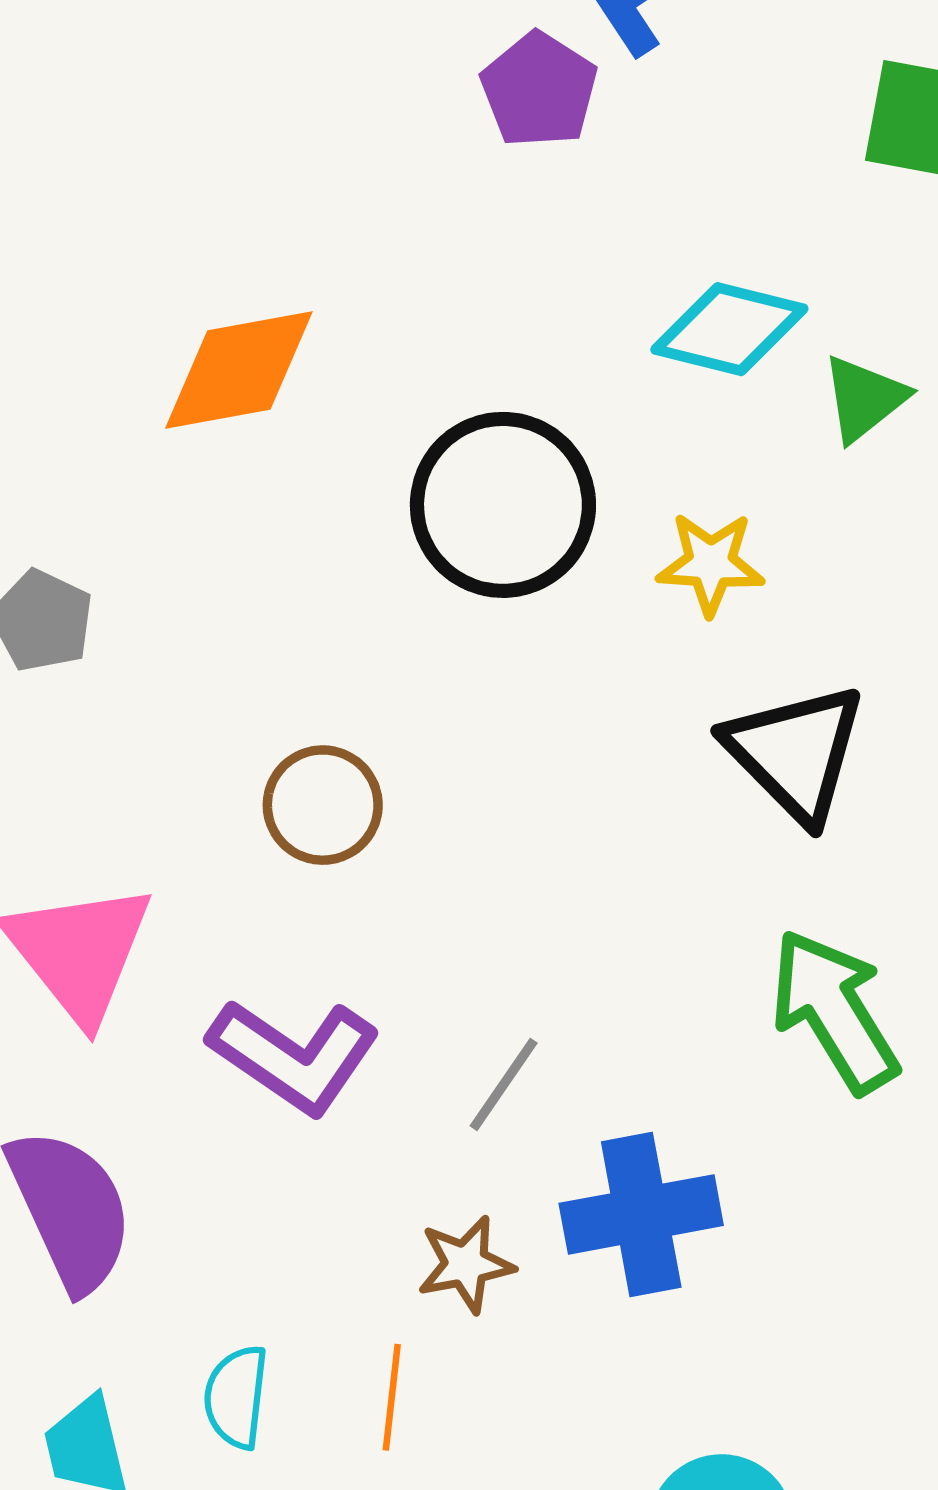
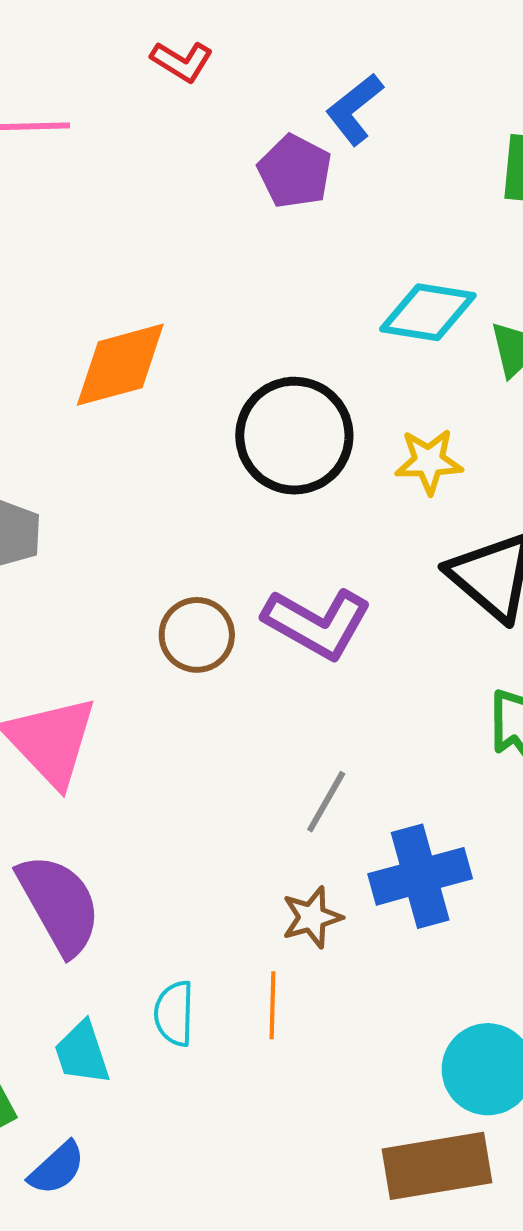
purple L-shape: (294, 1056) -> (317, 623), moved

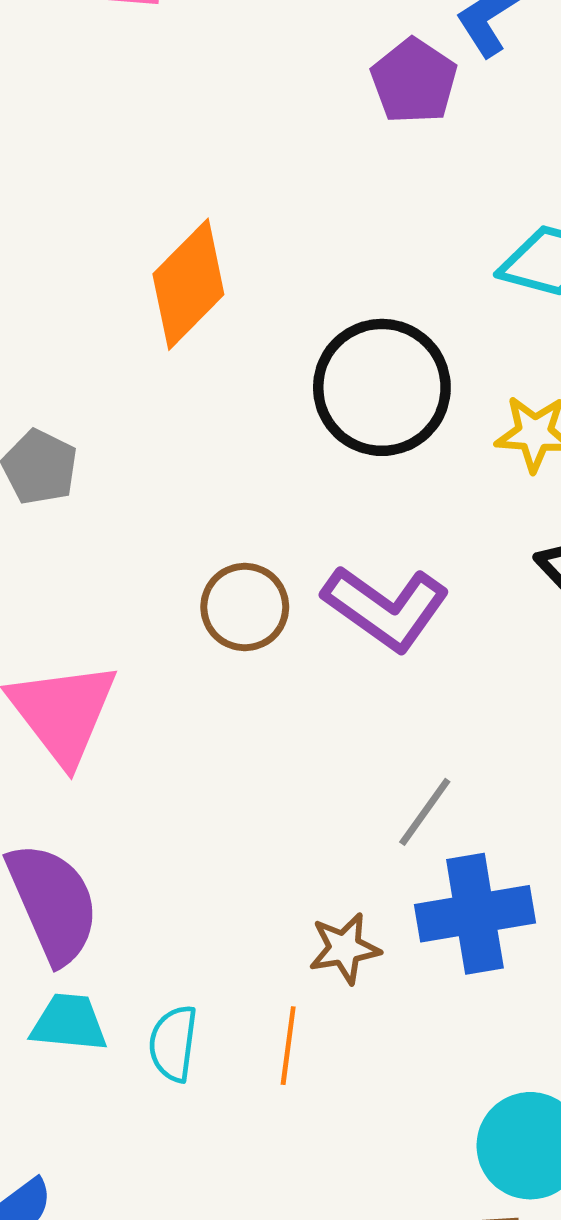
orange diamond: (120, 365) -> (188, 284), turned -36
gray line: (326, 802) -> (425, 812), moved
cyan trapezoid: (82, 1053) -> (69, 1023), moved, turned 108

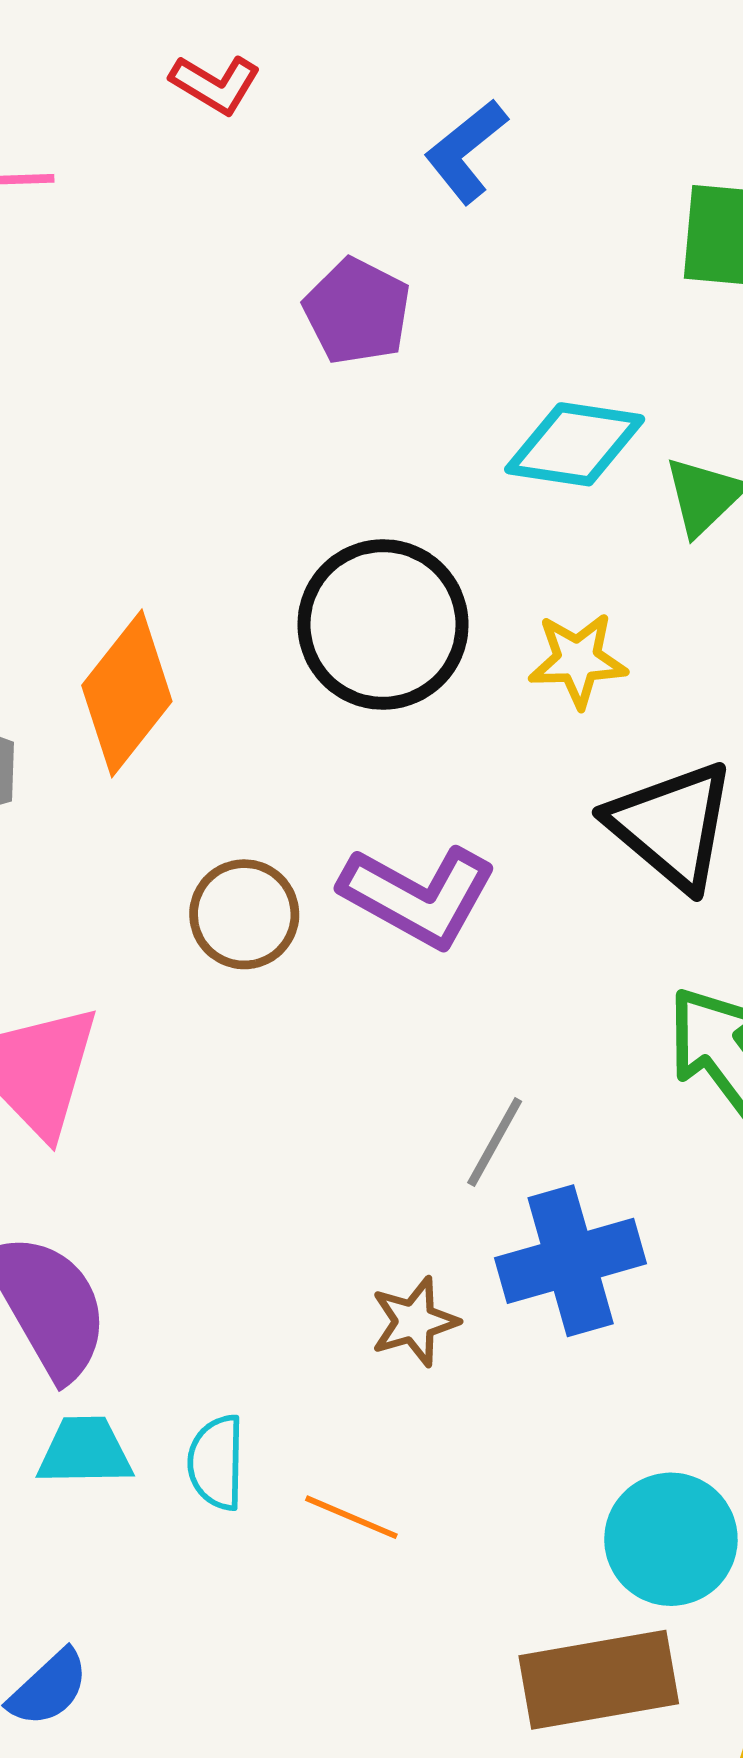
purple pentagon: (414, 81) -> (357, 311), moved
orange diamond: (188, 284) -> (127, 693), moved
orange line: (288, 1046) -> (351, 1517), moved, turned -68

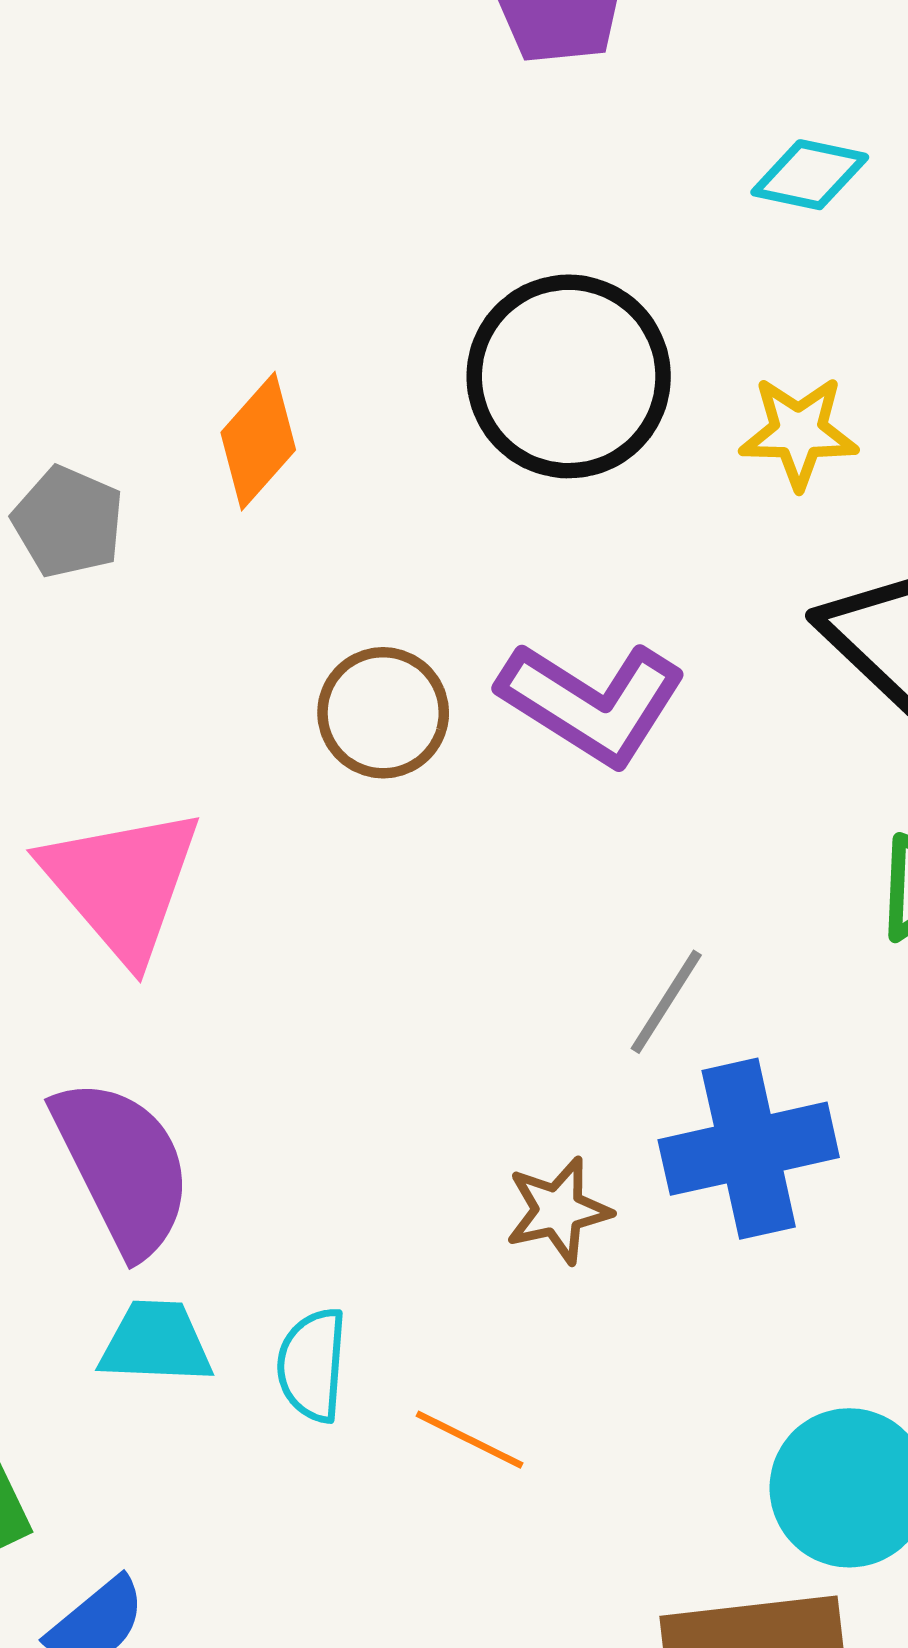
cyan diamond: (575, 444) -> (810, 175), size x0.7
orange diamond: (127, 693) -> (258, 441), size x0.7

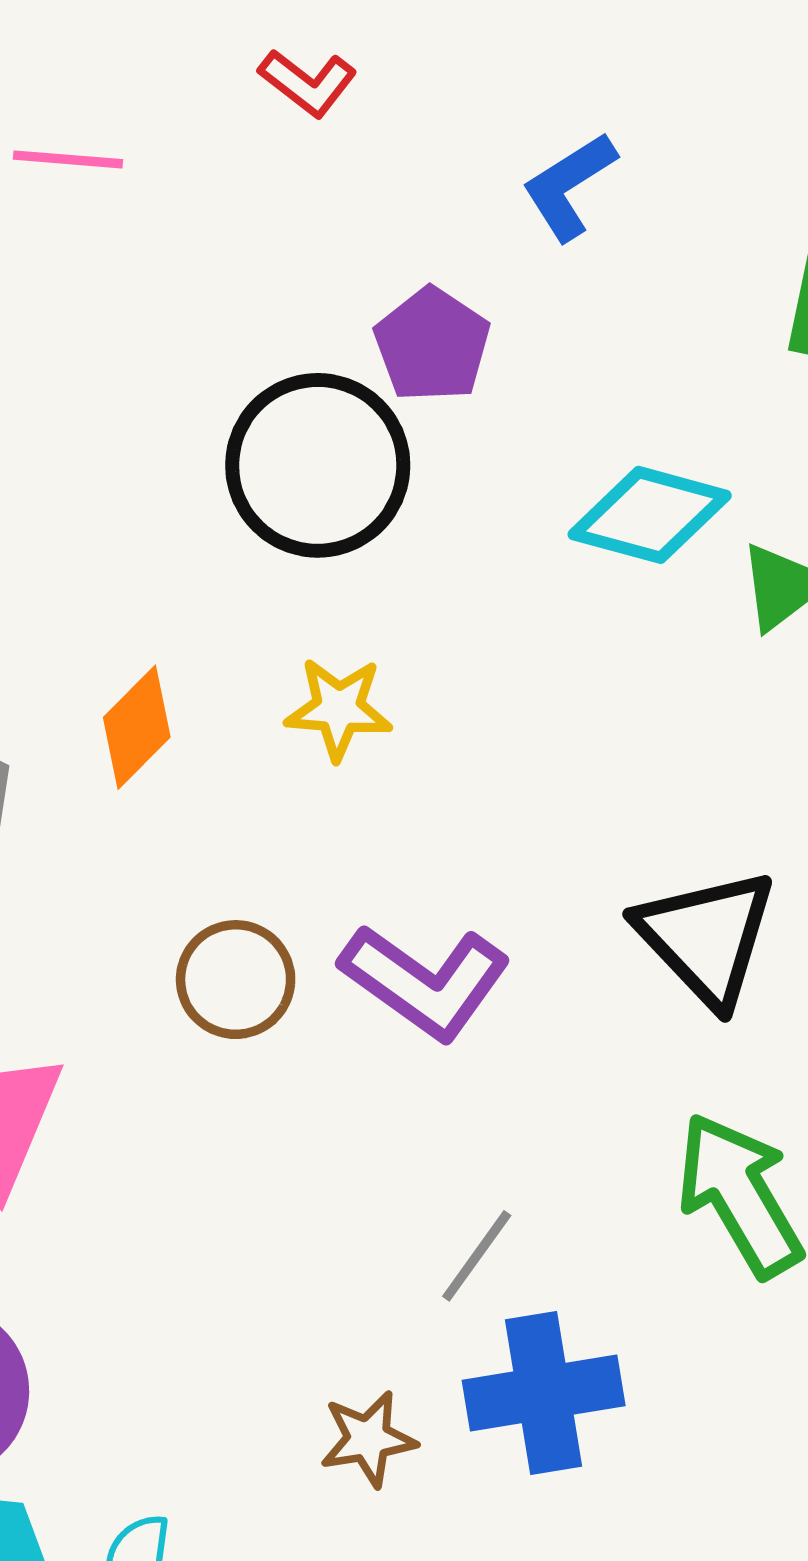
cyan diamond: (810, 175) -> (650, 515), size x1.5
black circle: (569, 376) -> (318, 465), moved
yellow star: (799, 432) -> (339, 709), moved

